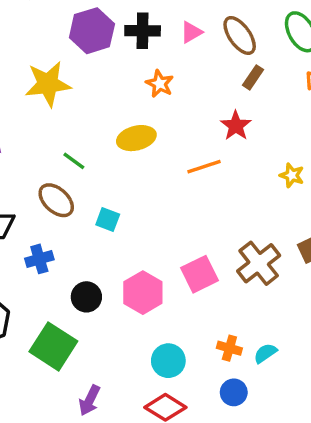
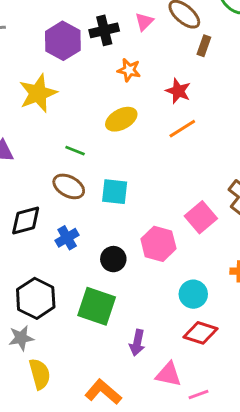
red star: (236, 126) -> (178, 91), moved
cyan square: (108, 220) -> (115, 192), size x1.4

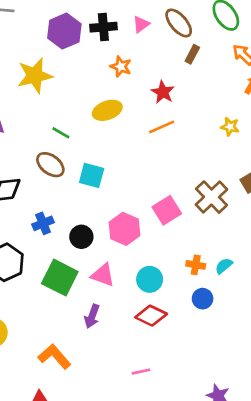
blue cross: (67, 238) -> (43, 223), moved
pink triangle: (168, 374) -> (103, 275), moved

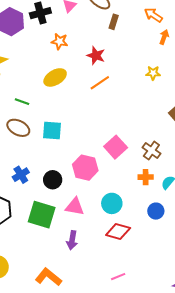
brown cross: (211, 197) -> (151, 150), moved, size x0.7
orange cross: (196, 265) -> (146, 177), moved

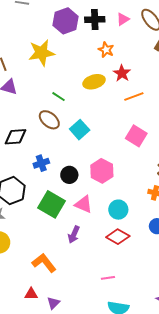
red star: (96, 55) -> (122, 73), moved
cyan square: (52, 130) -> (80, 130), turned 30
pink square: (116, 147) -> (136, 136), moved, turned -30

